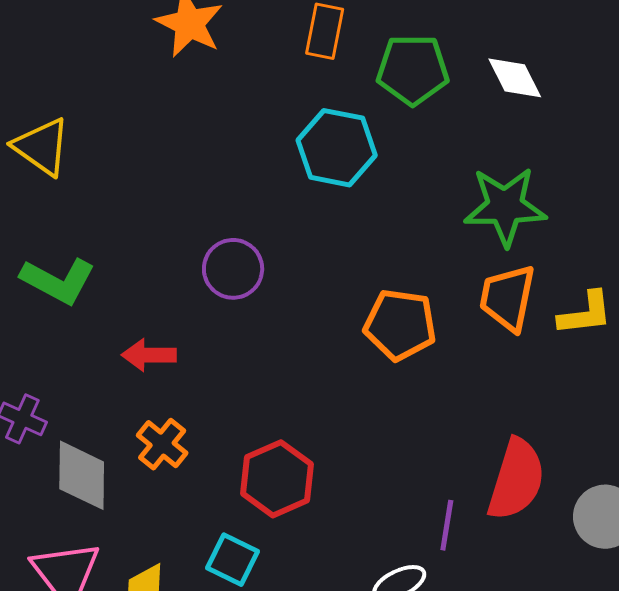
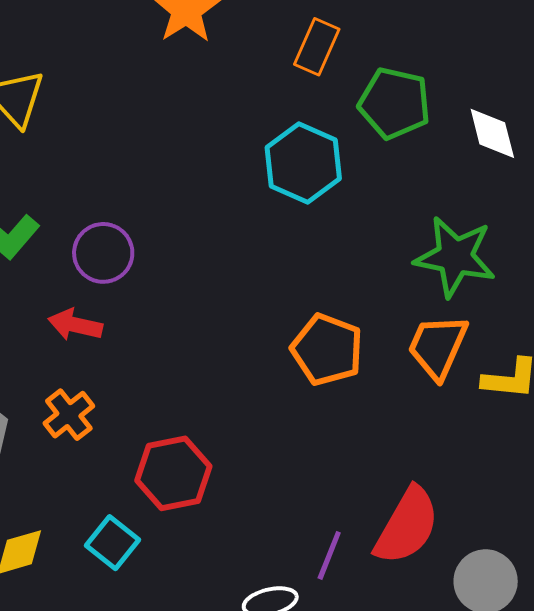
purple circle: (233, 269) -> (103, 253), moved

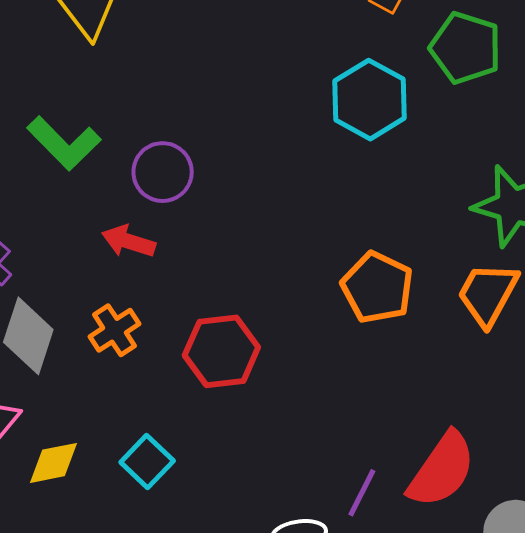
red hexagon: (173, 473) -> (221, 351), moved

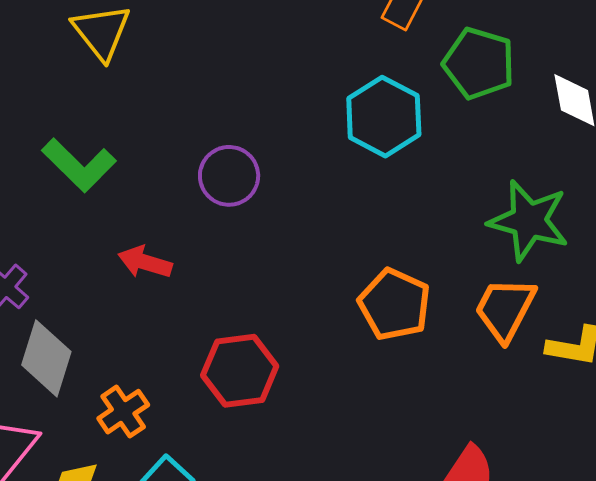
purple circle: (163, 172) -> (229, 176), moved
orange cross: (114, 330) -> (123, 412), moved

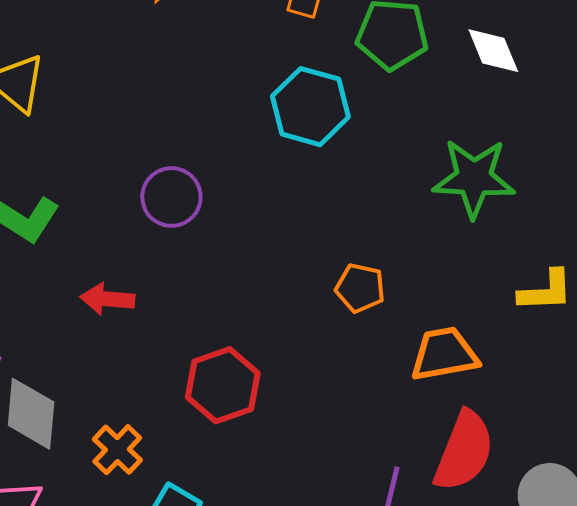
orange pentagon: (395, 304) -> (360, 288), size x0.7
orange trapezoid: (505, 309) -> (444, 354), moved, turned 64

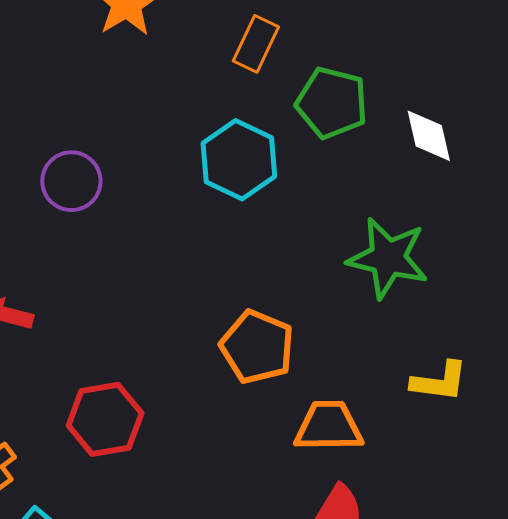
purple circle: (171, 197) -> (71, 181), moved
orange pentagon: (360, 288) -> (257, 347), size x1.5

